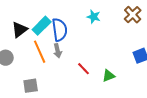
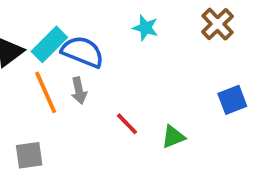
blue semicircle: (60, 30) -> (83, 52), turned -60

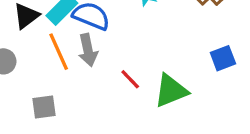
gray arrow: (79, 91) -> (88, 50), size x1.4
green triangle: (173, 137) -> (171, 91), size x1.6

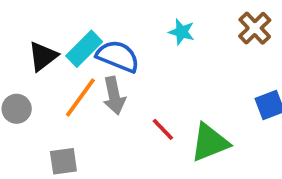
orange line: (59, 52) -> (80, 98), turned 60

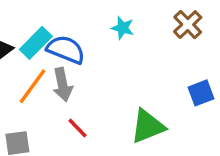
red line: (163, 129) -> (78, 128), moved

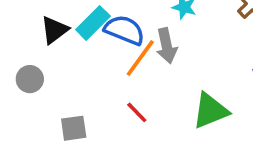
gray arrow: (63, 85) -> (167, 46), moved
orange line: (32, 86) -> (140, 58), moved

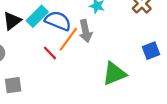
red line: (137, 112) -> (50, 53), moved
gray square: (74, 128) -> (13, 85), moved

